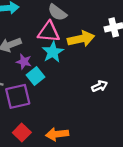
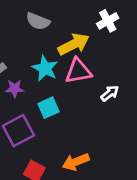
pink triangle: (49, 32) -> (78, 71), moved
cyan square: (36, 76) -> (48, 108), moved, turned 30

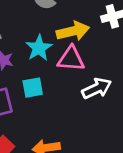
white arrow: (110, 93) -> (97, 88), size x1.5

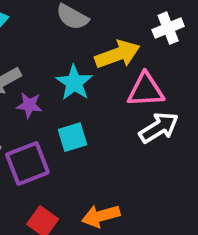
pink triangle: (71, 59) -> (146, 90), moved

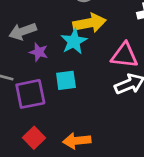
yellow arrow: (117, 54) -> (89, 23), moved

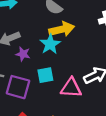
pink triangle: (124, 55) -> (71, 88), moved
purple square: (30, 94) -> (18, 87), turned 30

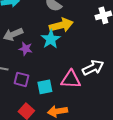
cyan square: (45, 75) -> (45, 87), moved
purple square: (18, 87) -> (22, 79), size x0.7

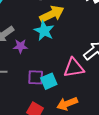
purple square: (22, 79) -> (36, 77), moved

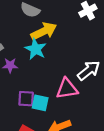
cyan square: (49, 81) -> (40, 103), turned 35

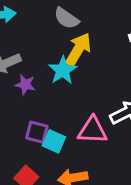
yellow arrow: (44, 31) -> (78, 49), turned -45

